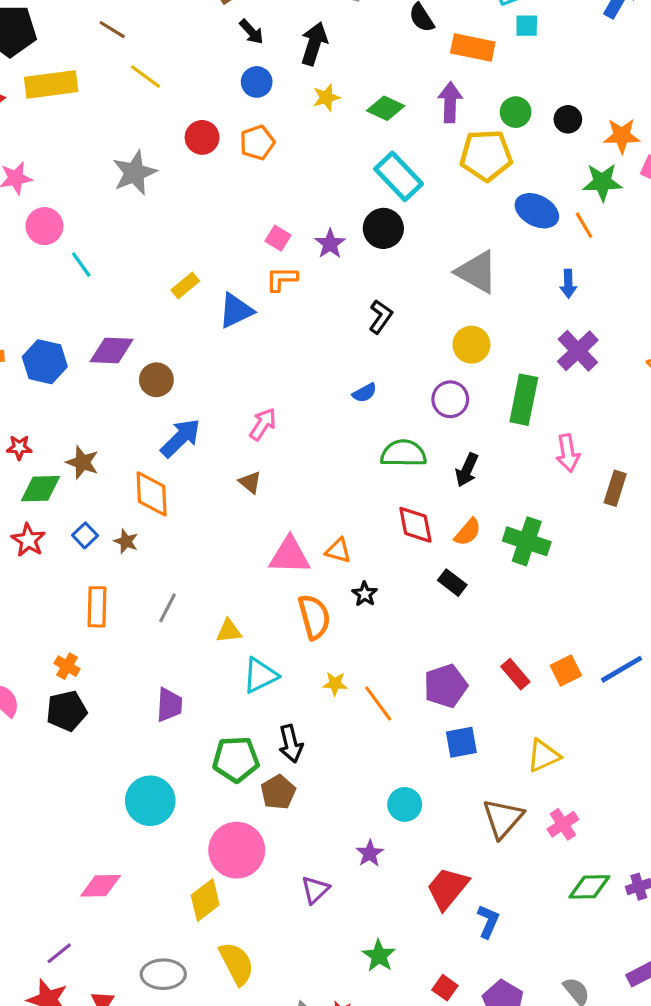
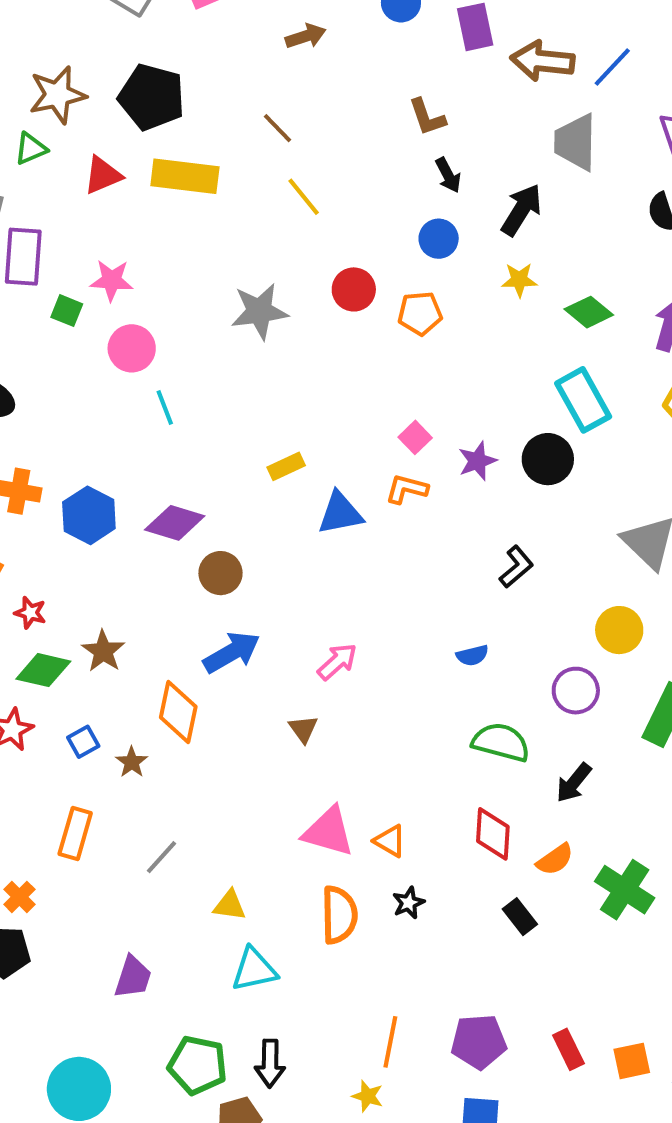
yellow star: (335, 684) -> (368, 1096), moved
orange line: (378, 704) -> (390, 1042), turned 33

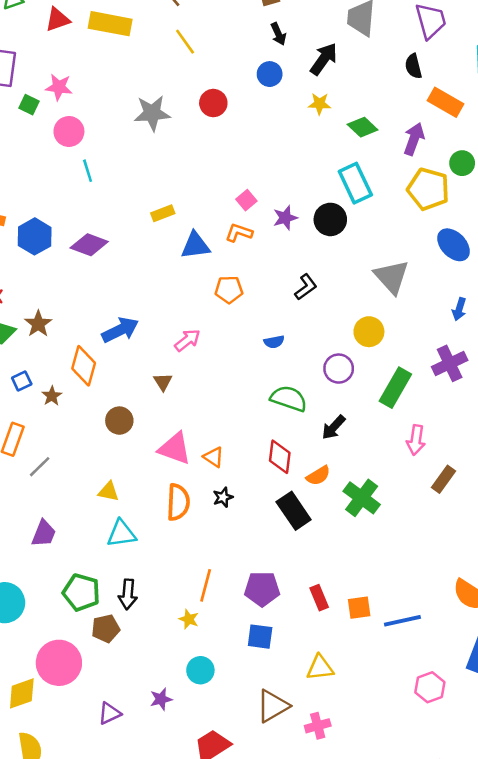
orange pentagon: (420, 313) -> (229, 289), moved
brown circle: (221, 573) -> (119, 421), moved
gray line: (162, 857) -> (40, 467), moved
black rectangle: (520, 917) -> (294, 511), size x1.6

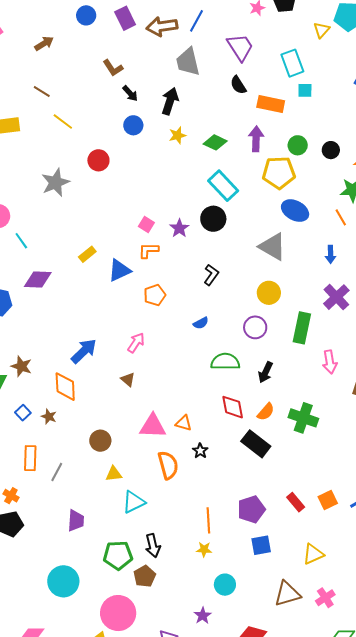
purple diamond: (89, 245) -> (38, 280), moved
blue ellipse: (454, 245) -> (295, 211), moved
brown circle: (119, 421) -> (100, 441), moved
brown triangle: (273, 706) -> (287, 594), turned 32

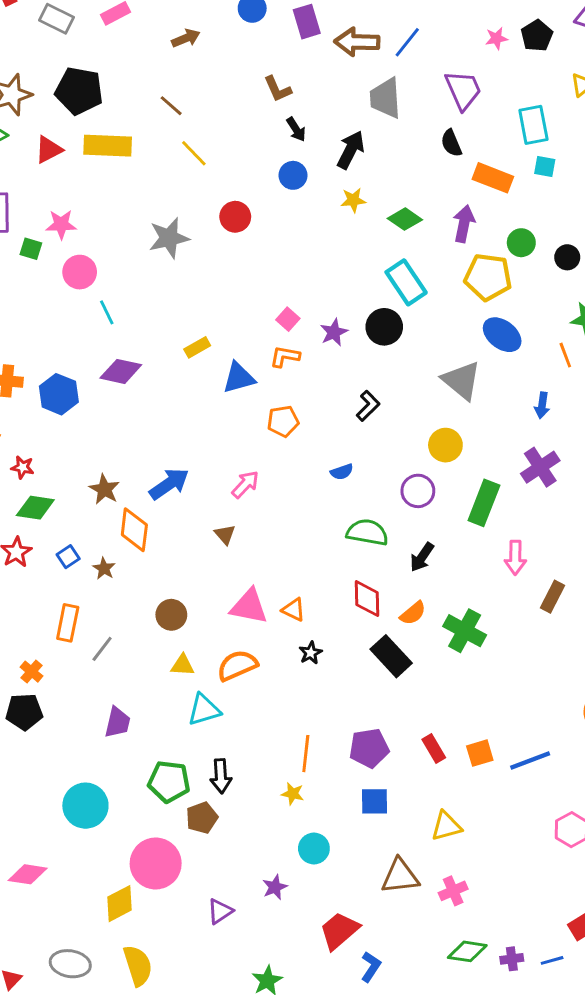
brown star: (21, 366) -> (104, 489), moved
orange semicircle: (168, 465) -> (237, 665), moved, turned -108

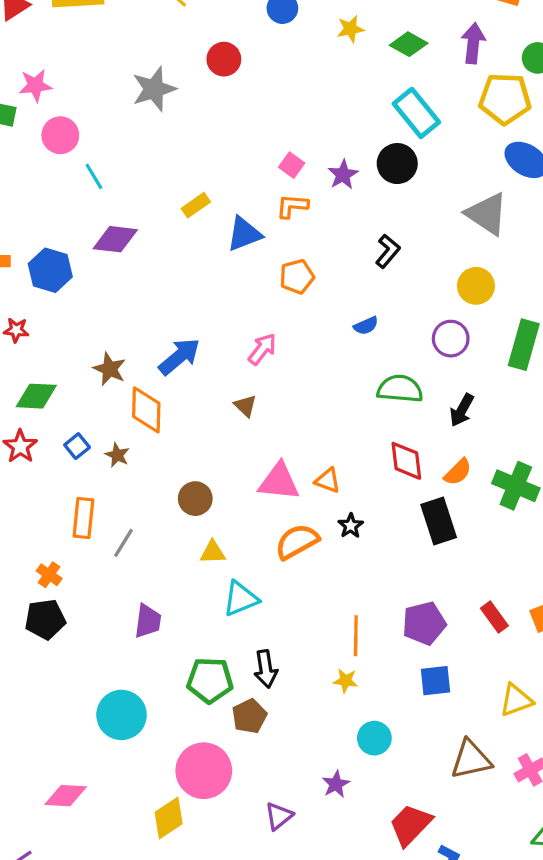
red star: (23, 467) -> (16, 330), moved
black rectangle: (391, 656) -> (439, 521), turned 30
orange semicircle: (237, 665) -> (297, 542), moved

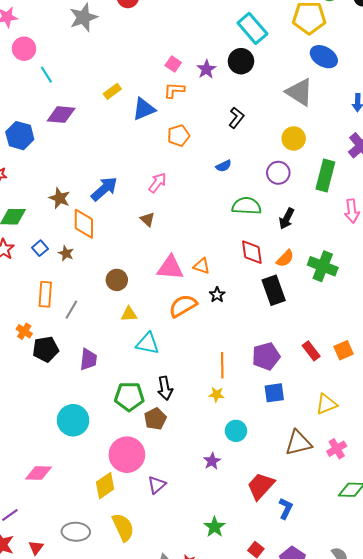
cyan triangle: (240, 599) -> (148, 343), turned 35
black pentagon: (45, 619) -> (46, 349), moved
purple triangle: (279, 816) -> (157, 485), moved

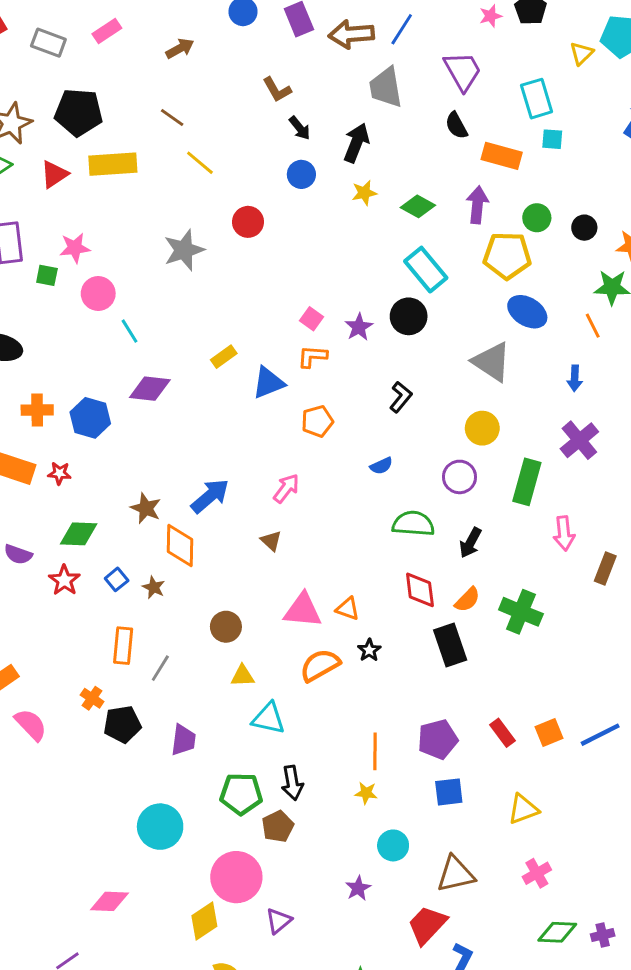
brown triangle: (298, 443) -> (456, 874), moved

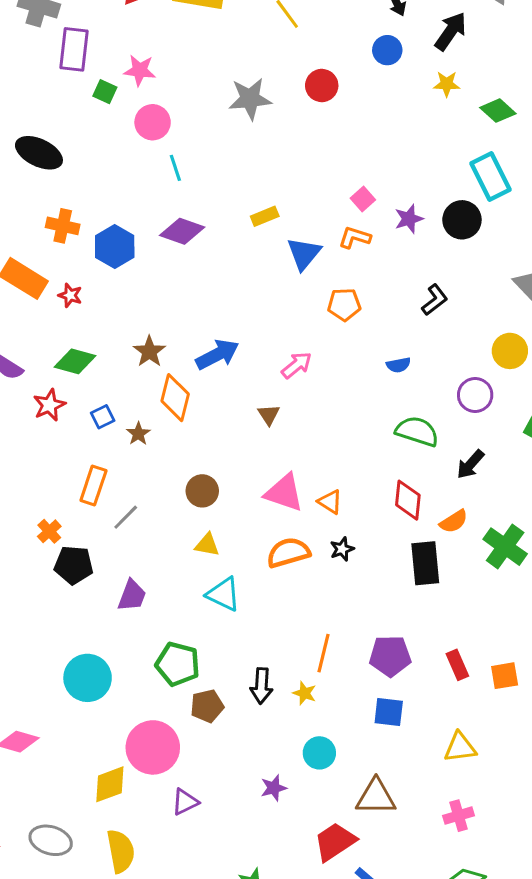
blue triangle: (268, 383) -> (304, 253), turned -42
black arrow: (292, 783) -> (261, 686), moved

